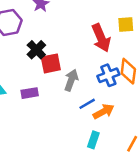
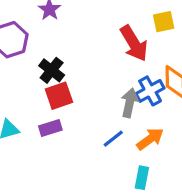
red square: (51, 63) -> (59, 96), moved
gray arrow: (71, 80) -> (130, 103), moved
blue line: (87, 104) -> (113, 139), moved

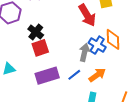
blue cross: (150, 91) -> (97, 45), turned -30
purple rectangle: (50, 128) -> (47, 76), moved, size x1.6

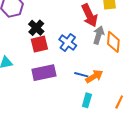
blue cross: (97, 45) -> (68, 43), moved
gray arrow: (84, 52) -> (99, 35), moved
blue line: (74, 75) -> (81, 75), moved, turned 48

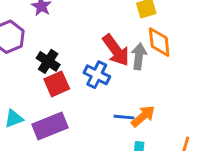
red arrow: (90, 15) -> (116, 50), moved
orange diamond: (113, 42) -> (159, 42), moved
purple rectangle: (44, 73) -> (50, 126), moved

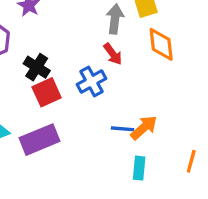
red arrow: (116, 50) -> (113, 54), size x0.6
gray arrow: (139, 56) -> (115, 19), moved
blue cross: (97, 75) -> (92, 82), turned 35

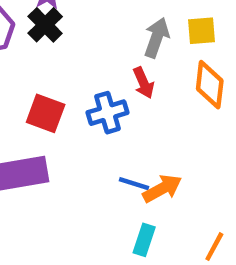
black cross: (37, 67) -> (45, 25), moved
red square: (47, 92) -> (46, 113), turned 32

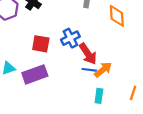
red arrow: (144, 83) -> (88, 54), moved, size x1.5

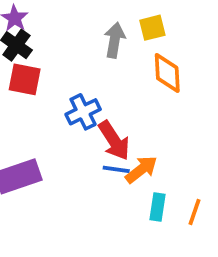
red square: (41, 44) -> (25, 79), moved
cyan rectangle: (99, 96) -> (157, 207), moved

